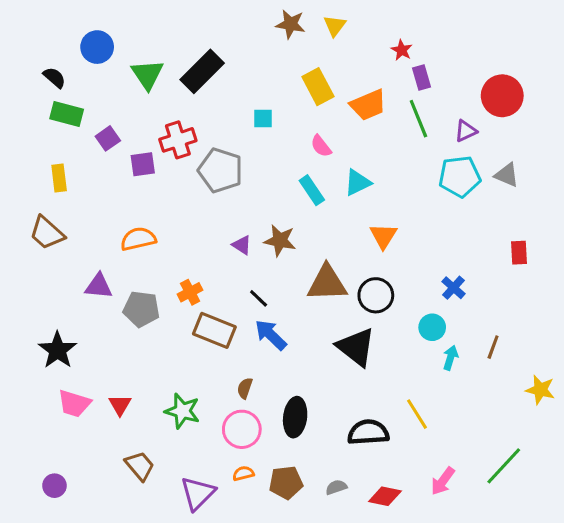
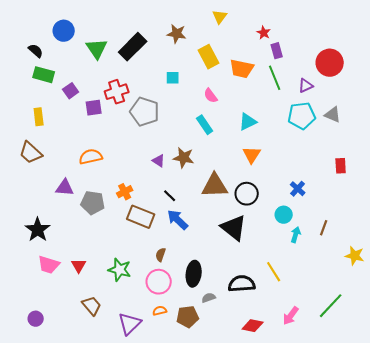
brown star: (291, 24) -> (177, 34), moved
orange trapezoid: (368, 105) -> (242, 69), turned 35
cyan triangle: (358, 183) -> (248, 122), moved
gray semicircle: (336, 487) -> (209, 298), moved

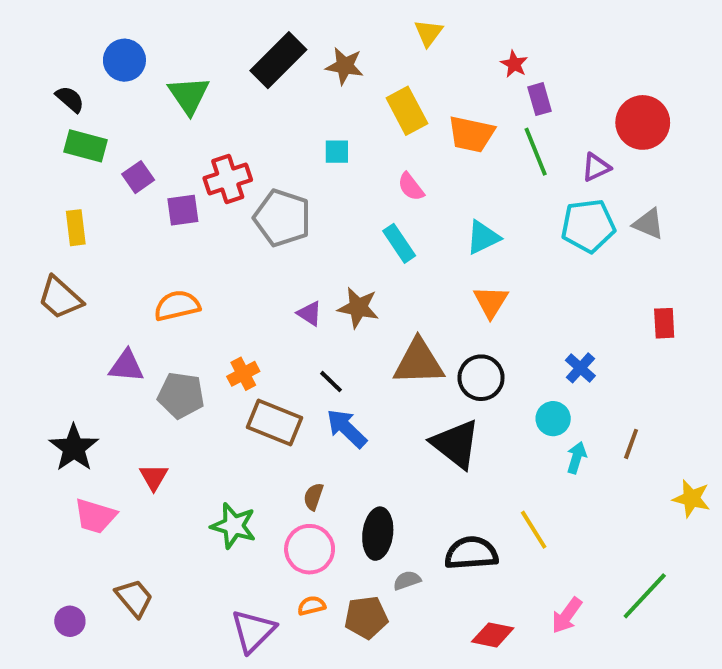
black rectangle: (133, 47) -> (278, 60), moved
red triangle: (79, 266) -> (154, 477), moved
brown trapezoid: (92, 306) -> (134, 598), moved

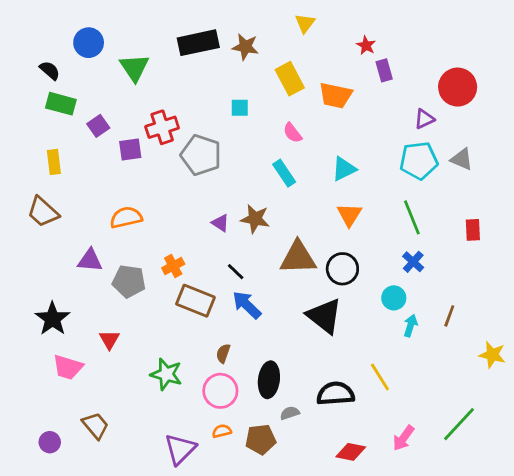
black rectangle: (278, 60) -> (198, 43), turned 33
green line: (536, 152) -> (412, 217), moved

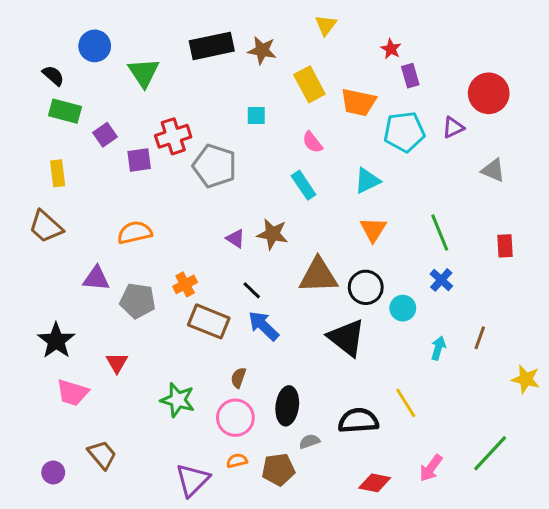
cyan pentagon: (419, 161) -> (404, 132), moved
cyan circle: (394, 298) -> (403, 308), moved

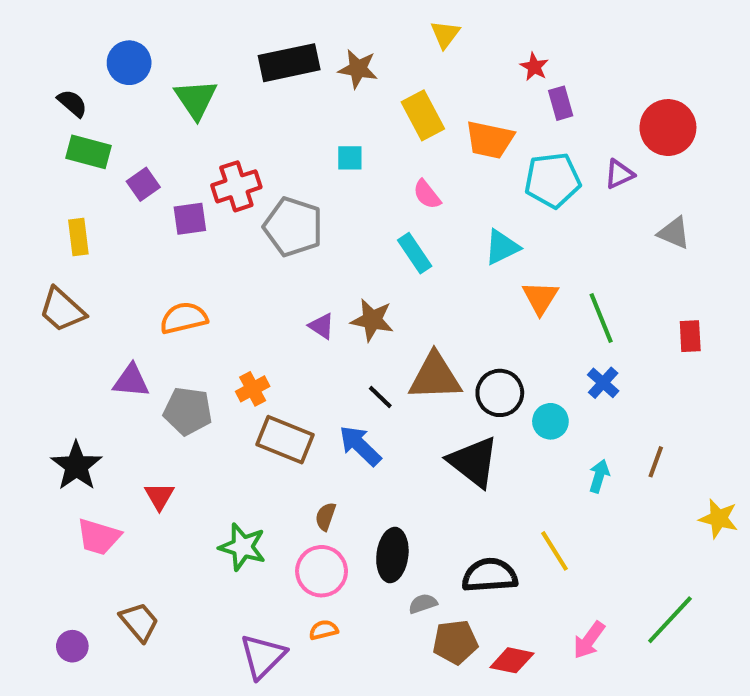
orange triangle: (373, 230) -> (540, 298), moved
black line: (252, 290) -> (380, 397), moved
brown pentagon: (278, 470) -> (455, 642), moved

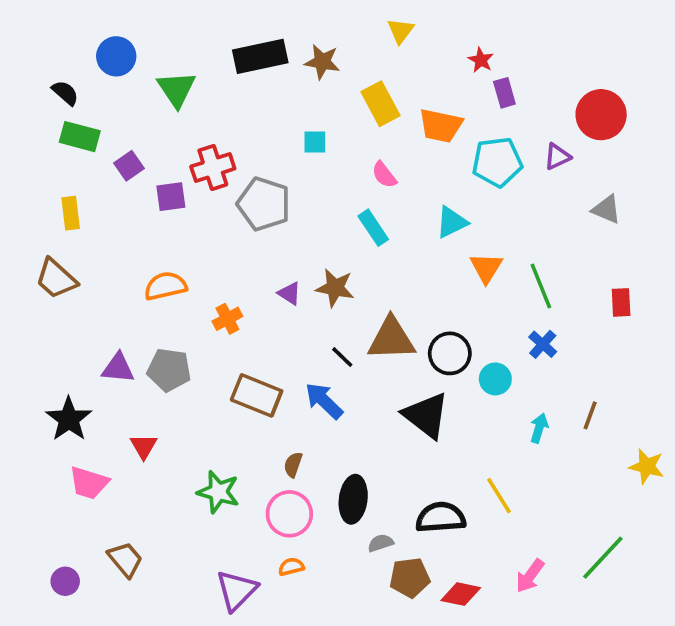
purple triangle: (131, 381) -> (118, 368), moved
orange cross: (253, 389) -> (227, 319), moved

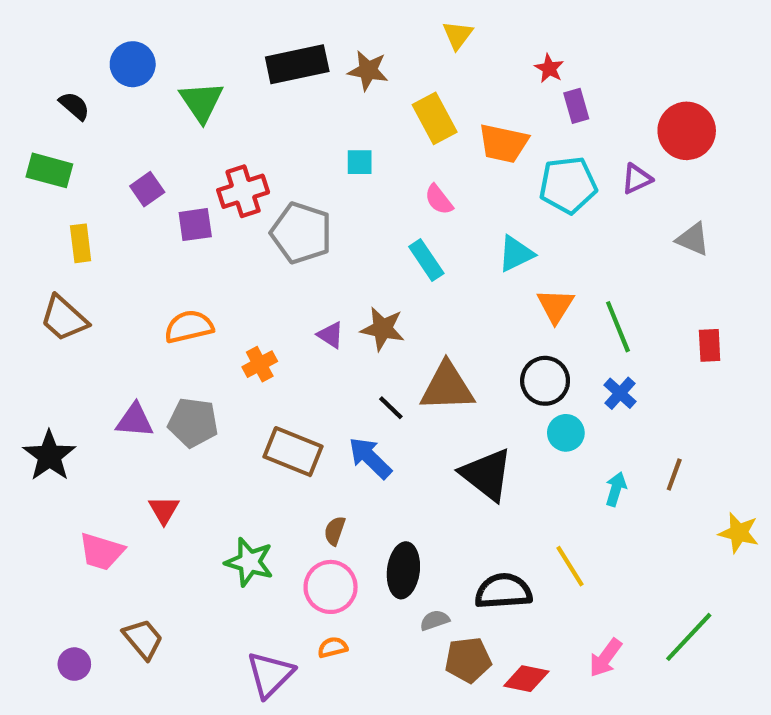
green rectangle: (80, 137) -> (49, 170), moved
black circle: (450, 353) -> (545, 381), moved
black star: (69, 419) -> (49, 456), moved

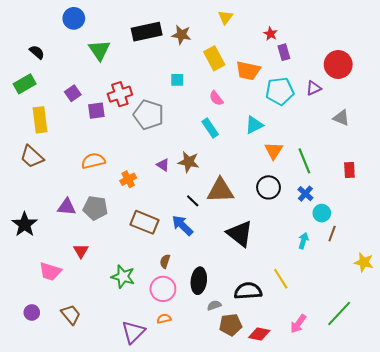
blue circle: (133, 64) -> (74, 18), moved
green rectangle: (49, 170) -> (25, 84), turned -45
yellow rectangle: (81, 243) -> (40, 120), size x1.4
cyan circle: (566, 433) -> (322, 213), moved
purple circle: (74, 664) -> (32, 312), moved

